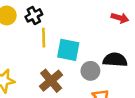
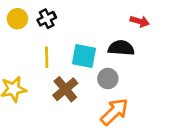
yellow line: (44, 38) -> (47, 57), moved
black semicircle: (115, 60) -> (121, 48), moved

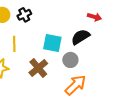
black semicircle: (121, 48) -> (80, 37), turned -36
yellow line: (47, 57) -> (14, 44), moved

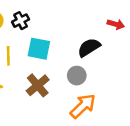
red arrow: (94, 17) -> (116, 24), moved
cyan square: (52, 43) -> (39, 49), moved

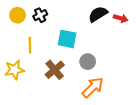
black semicircle: (89, 47) -> (98, 14), moved
cyan square: (39, 49) -> (67, 39), moved

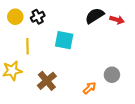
gray circle: (88, 62) -> (112, 75), moved
brown cross: (55, 70) -> (47, 81), moved
orange arrow: (93, 87) -> (90, 88), size x0.6

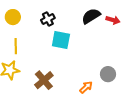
black cross: (38, 17) -> (48, 19), moved
yellow line: (27, 46) -> (16, 46), moved

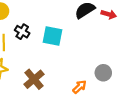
black cross: (48, 19) -> (22, 32), moved, turned -32

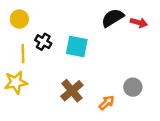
brown cross: (34, 79) -> (72, 91), moved

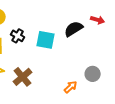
black semicircle: (113, 18) -> (74, 29), moved
brown cross: (72, 91) -> (23, 77), moved

